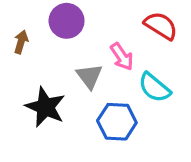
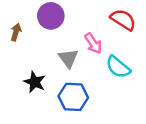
black star: (45, 107) -> (35, 82), size x0.7
blue hexagon: (117, 122) -> (73, 97), moved

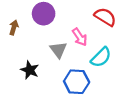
cyan semicircle: (118, 67) -> (101, 57), turned -85
blue hexagon: (73, 97) -> (77, 82), moved

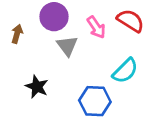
pink arrow: (80, 37) -> (96, 27), moved
gray triangle: (58, 50) -> (67, 46), moved

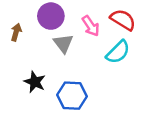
cyan semicircle: (125, 71) -> (118, 52), moved
blue hexagon: (95, 101) -> (72, 96), moved

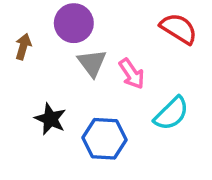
pink arrow: (91, 26) -> (132, 74), moved
cyan semicircle: (118, 52) -> (171, 113), moved

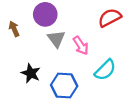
red semicircle: (179, 29) -> (110, 18), turned -60
brown arrow: (23, 47) -> (14, 29), turned -40

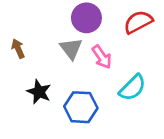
purple circle: (45, 14) -> (86, 18), moved
brown arrow: (14, 29) -> (18, 49), moved

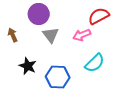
purple circle: (86, 18) -> (39, 14), moved
pink arrow: (102, 57) -> (82, 35), moved, turned 102

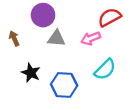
gray triangle: (51, 35) -> (56, 38), turned -48

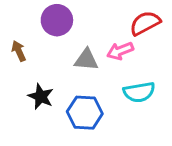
gray triangle: (56, 38) -> (86, 60), moved
cyan semicircle: (105, 69) -> (139, 92), turned 35

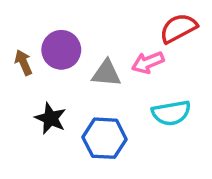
purple circle: (57, 20) -> (61, 50), moved

